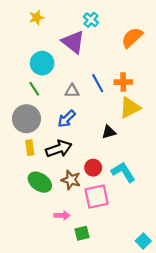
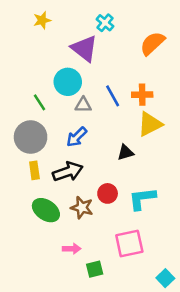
cyan circle: (42, 63) -> (68, 82), moved
cyan L-shape: (123, 172) -> (142, 199), turned -65
pink square: (97, 197) -> (129, 244), moved

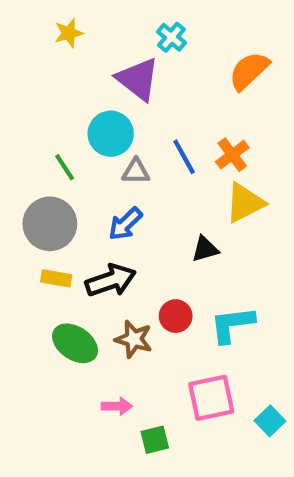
orange cross: (142, 95) -> (232, 155), turned -36
yellow rectangle: (34, 170) -> (56, 278), turned -72
cyan square: (165, 278) -> (270, 421), moved

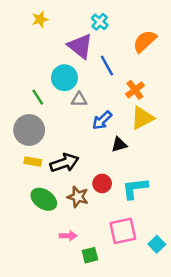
blue line: (184, 157) -> (107, 66), moved
blue arrow: (125, 224) -> (102, 120), moved

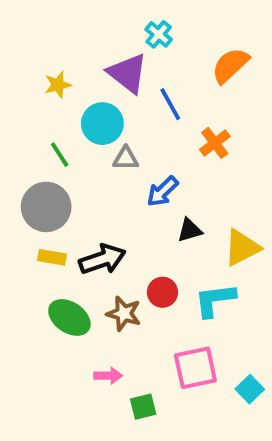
yellow star: (40, 19) -> (58, 85), moved
yellow triangle: (142, 118) -> (242, 248), moved

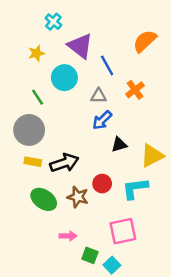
cyan cross: (159, 34) -> (53, 22), moved
gray triangle: (126, 158) -> (98, 96), moved
cyan square: (250, 389) -> (112, 265), moved
green square: (143, 407) -> (90, 255), turned 35

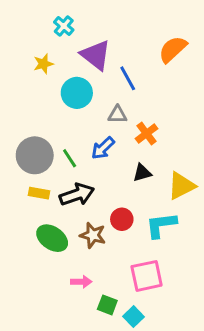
orange cross: (135, 90) -> (147, 134), moved
green line: (38, 97) -> (70, 158), moved
blue arrow: (102, 120) -> (103, 148), moved

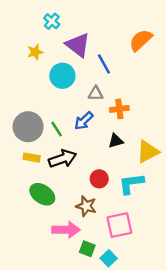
orange cross: (147, 134) -> (119, 109), turned 30
brown star: (93, 235) -> (86, 206), moved
pink arrow: (81, 282) -> (66, 230), size x1.6

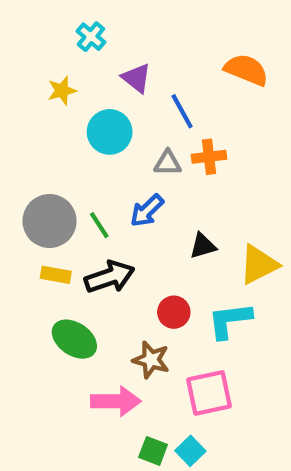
orange semicircle: (141, 40) -> (246, 70), turned 65
purple triangle: (78, 45) -> (137, 78), size x0.7
orange cross: (119, 109) -> (209, 157), moved
green square: (87, 249) -> (153, 451), moved

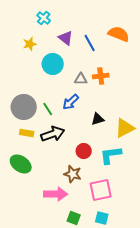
blue line: (182, 111) -> (90, 43), moved
green ellipse: (74, 339) -> (21, 164), moved
cyan square: (190, 451) -> (102, 218), moved, turned -32

